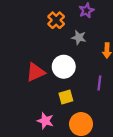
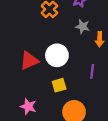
gray star: (79, 38) -> (83, 27), moved
pink star: (45, 121) -> (28, 107), moved

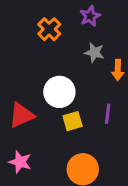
red triangle: (29, 61) -> (21, 115), moved
yellow square: (59, 85) -> (73, 121), moved

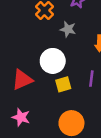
gray star: (94, 53) -> (68, 29), moved

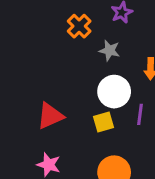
white circle: (53, 61) -> (114, 92), moved

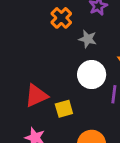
yellow square: (103, 122) -> (64, 109), moved

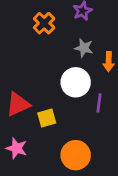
gray star: (88, 39) -> (84, 48), moved

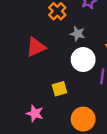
gray star: (84, 48) -> (78, 34), moved
red triangle: (18, 104) -> (36, 47), moved

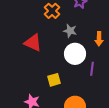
red triangle: (36, 47) -> (33, 43), turned 48

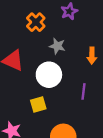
white circle: (75, 54) -> (49, 75), moved

